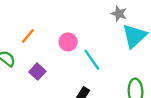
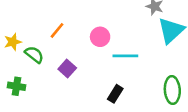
cyan line: (92, 60) -> (125, 56), turned -55

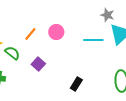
pink circle: (100, 37) -> (56, 32), moved
cyan line: (125, 56) -> (93, 40), moved

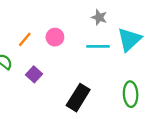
gray star: (107, 15) -> (99, 17), moved
black rectangle: (76, 84) -> (78, 98), size x1.6

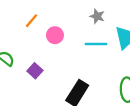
orange line: (25, 39) -> (32, 21), moved

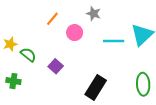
gray star: (97, 16) -> (94, 14), moved

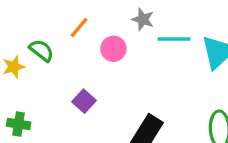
cyan line: (114, 41) -> (174, 39), moved
green semicircle: (28, 55) -> (41, 50), moved

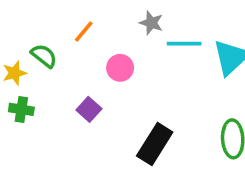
pink circle: (113, 49) -> (120, 68), moved
green cross: (19, 124) -> (21, 109), moved

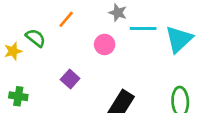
pink circle: (120, 68) -> (105, 44), moved
green cross: (21, 109) -> (18, 96), moved

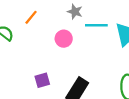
purple square: (70, 79) -> (42, 80), moved, turned 32

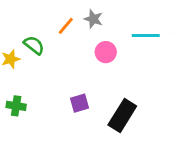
gray star: (75, 12) -> (93, 19), moved

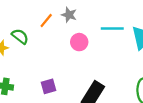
purple square: (80, 103) -> (49, 86), moved

